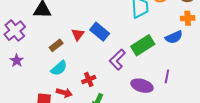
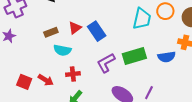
cyan semicircle: (59, 68) -> (62, 50), moved, turned 36

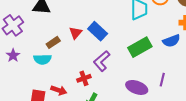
cyan semicircle: (62, 50) -> (42, 59), moved
purple L-shape: (106, 63) -> (102, 61), moved

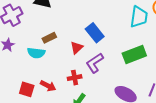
red triangle: (76, 33) -> (77, 48), moved

